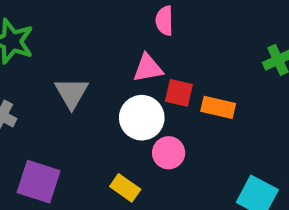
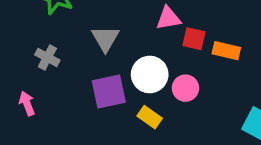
white circle: (142, 118) -> (150, 74), moved
purple square: (39, 182) -> (109, 92), moved, turned -30

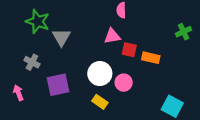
gray triangle: (105, 39) -> (61, 37), moved
purple square: (109, 92) -> (58, 85), moved

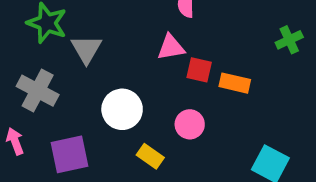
gray cross: (32, 62) -> (38, 91), size x1.5
white circle: (100, 74) -> (122, 109), moved
purple square: (58, 85) -> (69, 154), moved

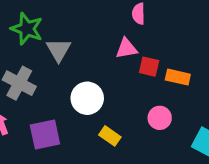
pink circle: (190, 124) -> (160, 118), moved

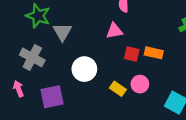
red square: (149, 67) -> (132, 54), moved
yellow rectangle: (110, 136) -> (118, 89), moved

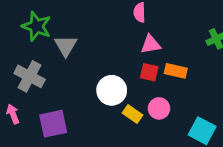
pink triangle: (114, 31) -> (151, 44), moved
white circle: (84, 69) -> (112, 90), moved

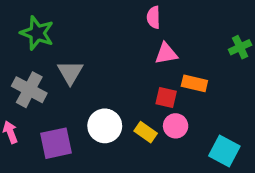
gray triangle: (66, 46) -> (70, 72), moved
red square: (149, 72) -> (166, 98), moved
white circle: (112, 90) -> (105, 126), moved

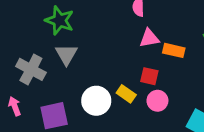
green star: (37, 33) -> (60, 20), moved
orange rectangle: (194, 83) -> (174, 50), moved
yellow rectangle: (146, 132) -> (126, 94), moved

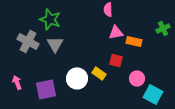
gray cross: (31, 69) -> (28, 41), moved
pink circle: (157, 101) -> (137, 78), moved

